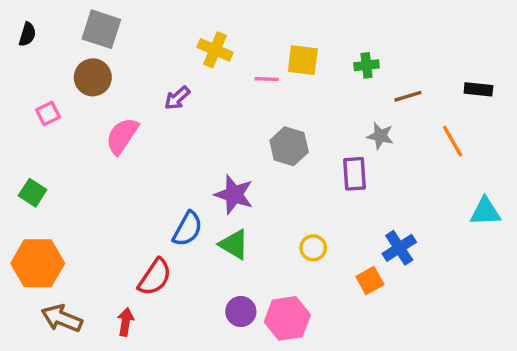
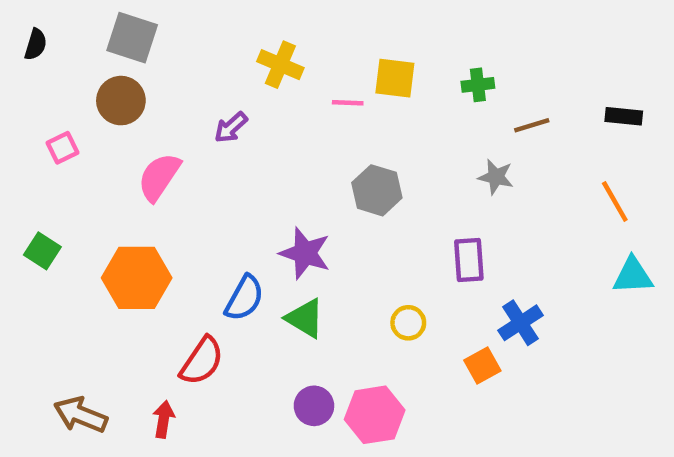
orange line: (453, 141) -> (615, 202), moved
purple rectangle: (354, 174) -> (469, 260), moved
orange hexagon: (38, 263) -> (137, 278), moved

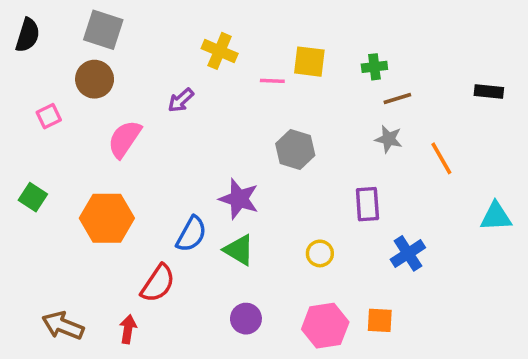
black semicircle: (36, 44) -> (28, 35), size x1.4
brown line: (532, 125) -> (397, 99), moved
orange line: (615, 202) -> (441, 158), moved
orange square: (482, 365) -> (380, 320), moved, turned 32
pink hexagon: (375, 415) -> (325, 326), moved

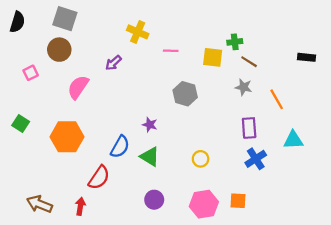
yellow square: (309, 62) -> (213, 57), moved
brown line: (397, 99) -> (249, 62), turned 49
purple star: (239, 199) -> (150, 125), size x0.6
purple rectangle: (367, 204) -> (249, 128), moved
cyan triangle: (496, 216) -> (293, 140), moved

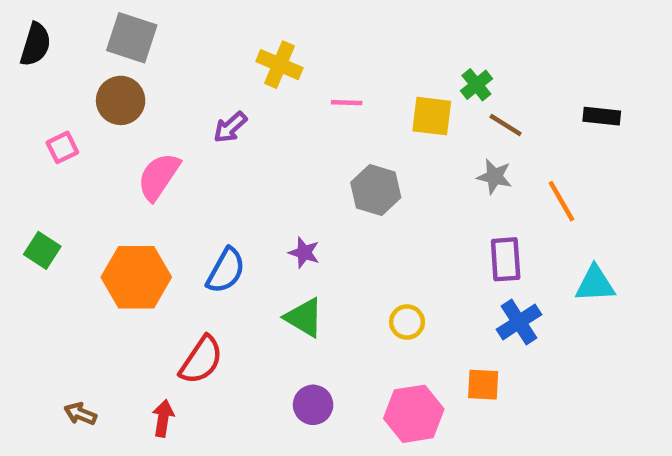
green cross: (235, 42) -> (476, 85), turned -32
black rectangle: (306, 57) -> (602, 116), moved
blue semicircle: (120, 147) -> (226, 271), moved
orange square: (238, 201) -> (483, 385), moved
brown arrow: (39, 204) -> (80, 414), size x0.6

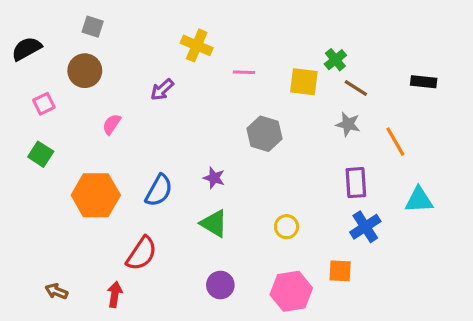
gray square: (132, 38) -> (93, 27), size x0.6
black semicircle: (36, 44) -> (27, 49), moved, turned -136
pink semicircle: (159, 177) -> (112, 124), size x0.6
green square: (42, 250) -> (41, 154), moved

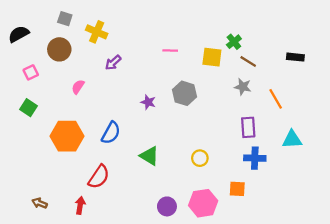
yellow cross: (197, 45) -> (97, 32), moved
purple star: (214, 178) -> (148, 102), moved
blue cross: (365, 227) -> (255, 158), turned 35
purple circle: (220, 285) -> (167, 206), moved

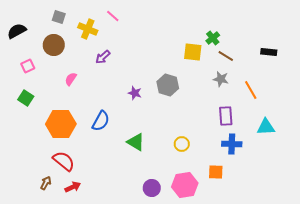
pink line: (170, 51) -> (113, 16), moved, turned 40
red semicircle: (99, 177) -> (64, 161), moved, turned -85
brown arrow: (40, 203) -> (46, 183), moved, turned 96
red arrow: (80, 205) -> (73, 187), turned 56

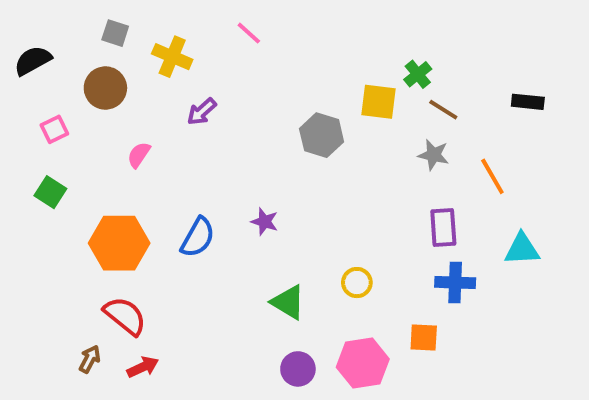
pink line: (113, 16) -> (249, 33), moved
gray hexagon: (168, 85) -> (322, 135), moved
purple star: (135, 93) -> (265, 222), moved
green triangle: (136, 142) -> (288, 302), moved

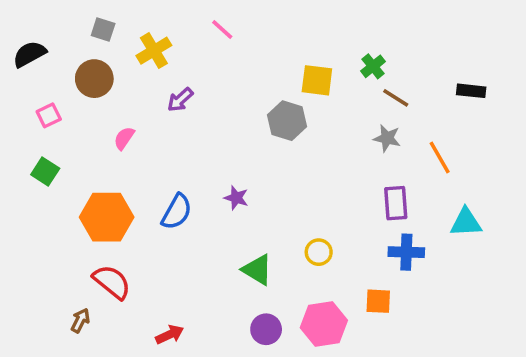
yellow cross: (172, 57) -> (154, 51), turned 36
yellow square: (378, 102) -> (317, 80), moved
red arrow: (143, 367) -> (170, 335), moved

